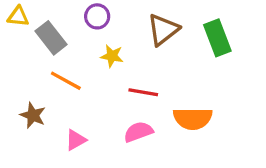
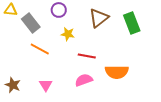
brown star: (33, 115) -> (13, 85), moved
pink triangle: (76, 140) -> (46, 85), turned -32

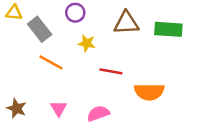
brown triangle: (99, 18) -> (126, 23), turned 35
green rectangle: (132, 23) -> (168, 29), turned -65
pink semicircle: (84, 80) -> (98, 113), moved

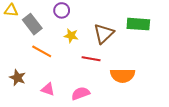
brown triangle: (126, 23) -> (104, 34), moved, turned -40
brown star: (17, 108) -> (18, 78), moved
pink triangle: (59, 108) -> (48, 89), turned -40

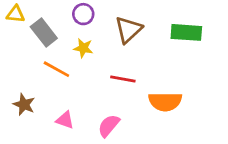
brown triangle: (104, 34) -> (128, 30), moved
yellow star: (71, 36) -> (83, 48), moved
pink semicircle: (81, 93) -> (109, 126), turned -30

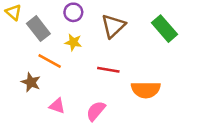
yellow triangle: (16, 14) -> (13, 12), turned 35
green rectangle: (186, 32) -> (164, 29), turned 45
brown star: (24, 104) -> (31, 82), moved

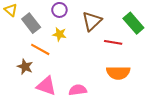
red line: (108, 70) -> (113, 42), moved
pink triangle: (57, 106) -> (46, 86), size x1.5
pink semicircle: (96, 111) -> (78, 90), turned 42

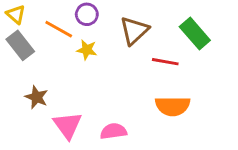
gray rectangle: (31, 23) -> (20, 45), moved
orange line: (40, 49) -> (59, 29), moved
pink triangle: (46, 86) -> (68, 125), turned 35

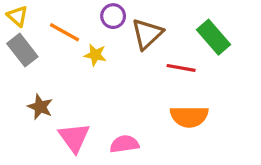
purple circle: (87, 14) -> (113, 16), moved

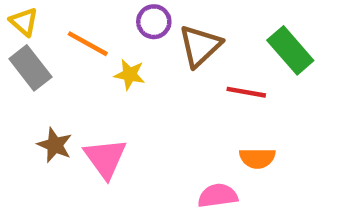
orange semicircle: (189, 117) -> (257, 158), size x0.7
pink triangle: (74, 138) -> (105, 158), moved
pink semicircle: (124, 144) -> (218, 196), moved

